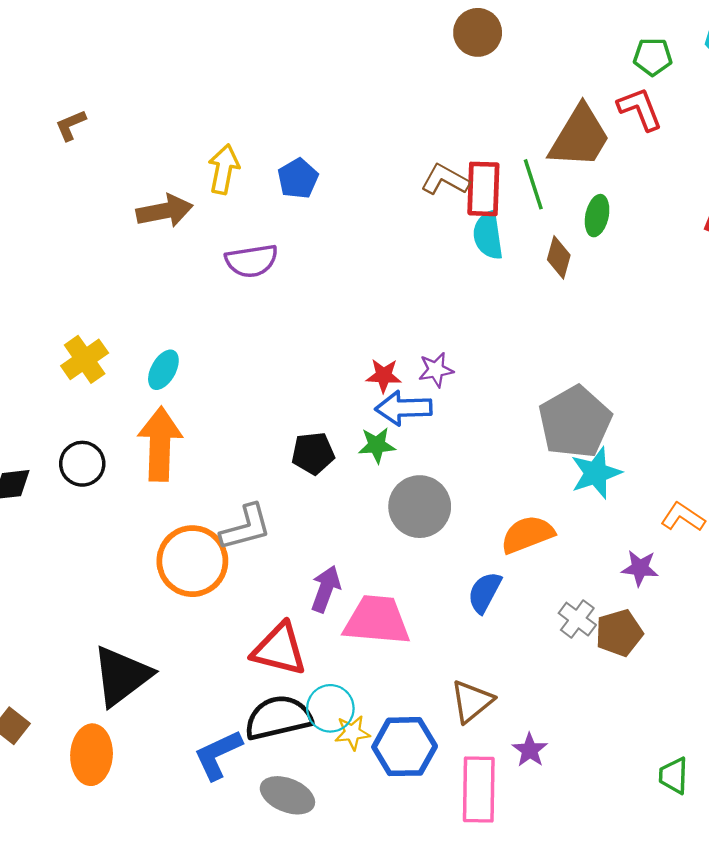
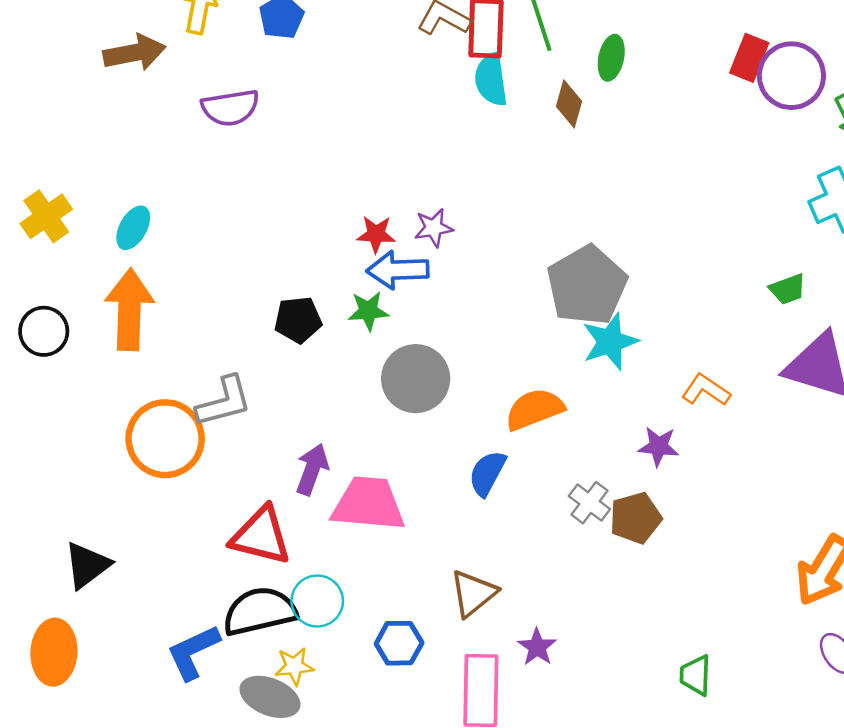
black triangle: (122, 676) -> (87, 565), size x0.7
yellow star: (352, 733) -> (294, 666), moved
blue hexagon: (405, 747) -> (399, 643), size x0.7

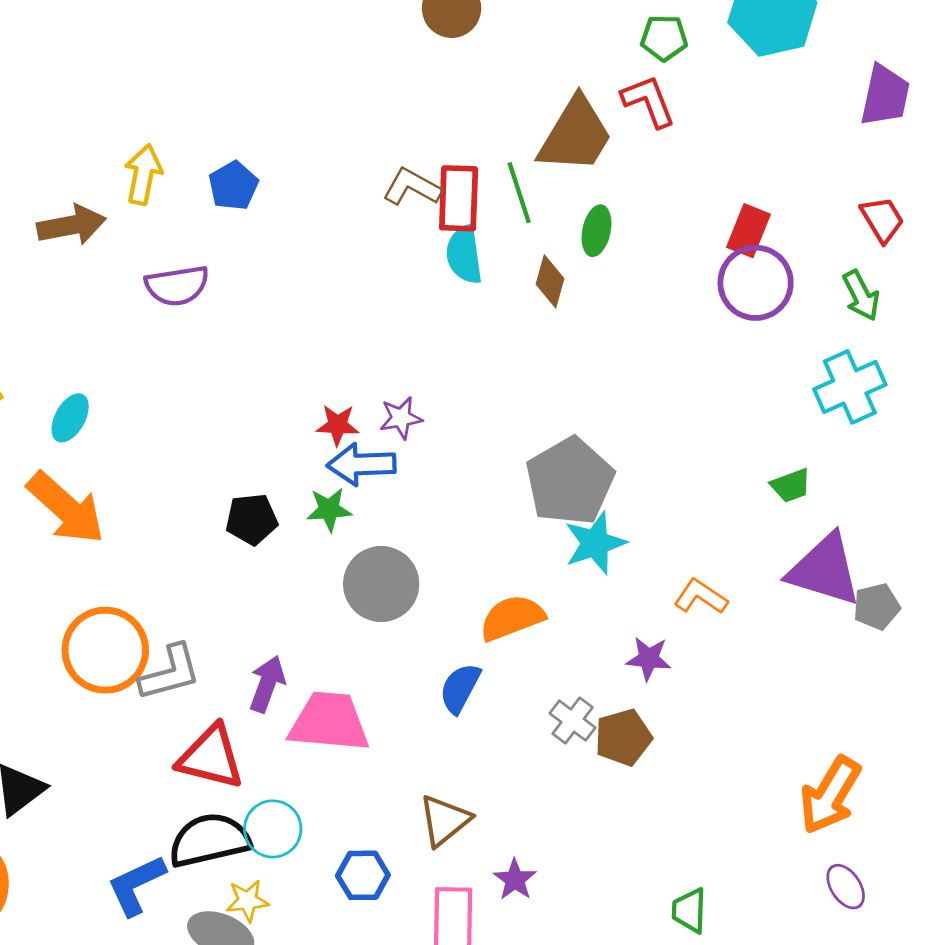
purple circle: (791, 76) -> (756, 283), moved
orange arrow: (129, 310) -> (66, 508), turned 130
gray L-shape: (224, 402) -> (170, 673), moved

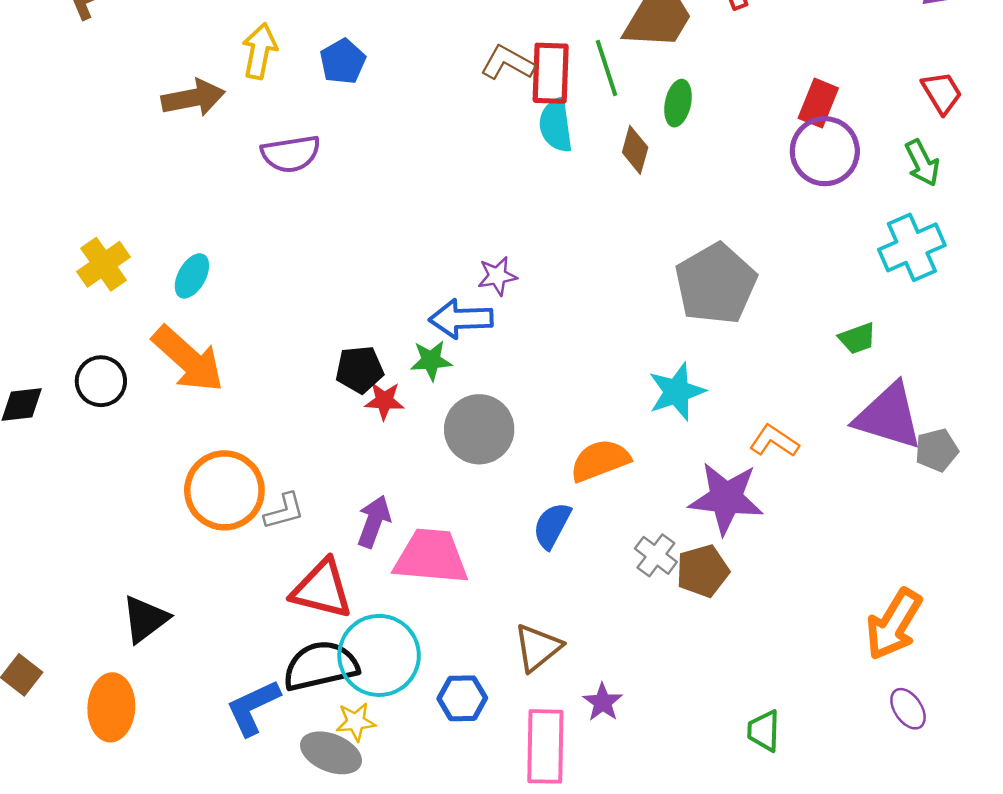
red star: (338, 425) -> (384, 401), moved
gray pentagon: (570, 481) -> (716, 284), moved
purple star: (649, 659) -> (726, 498), size x1.8
gray L-shape: (170, 673) -> (284, 511), size x0.7
cyan circle: (273, 829) -> (379, 655), size x1.5

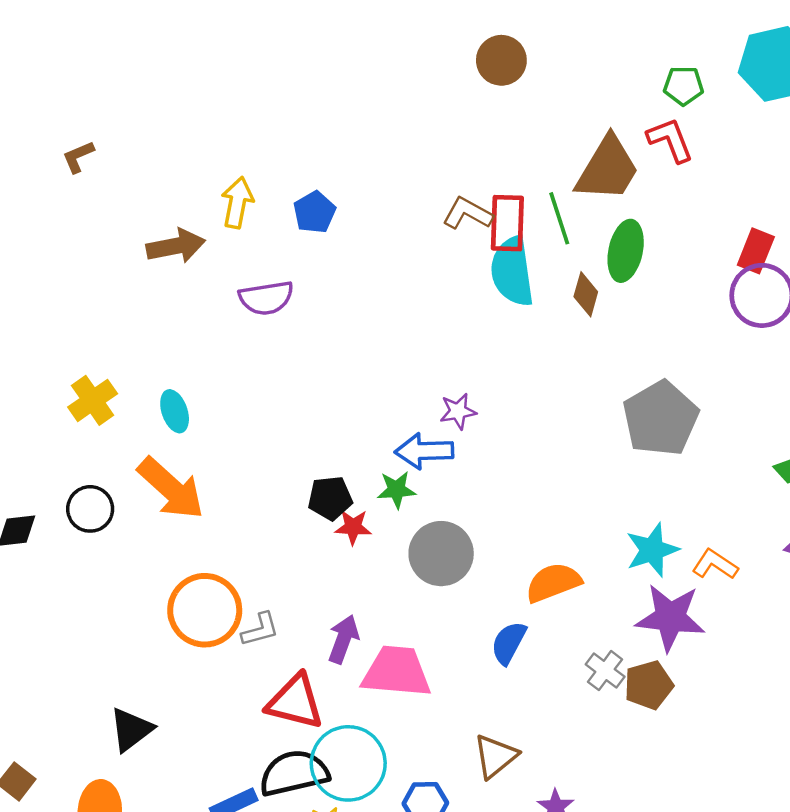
green ellipse: (678, 103) -> (626, 251), size x1.4
cyan semicircle: (556, 125) -> (512, 271), size x1.4
cyan ellipse: (192, 276) -> (175, 411), turned -48
cyan star: (677, 392) -> (652, 550), moved

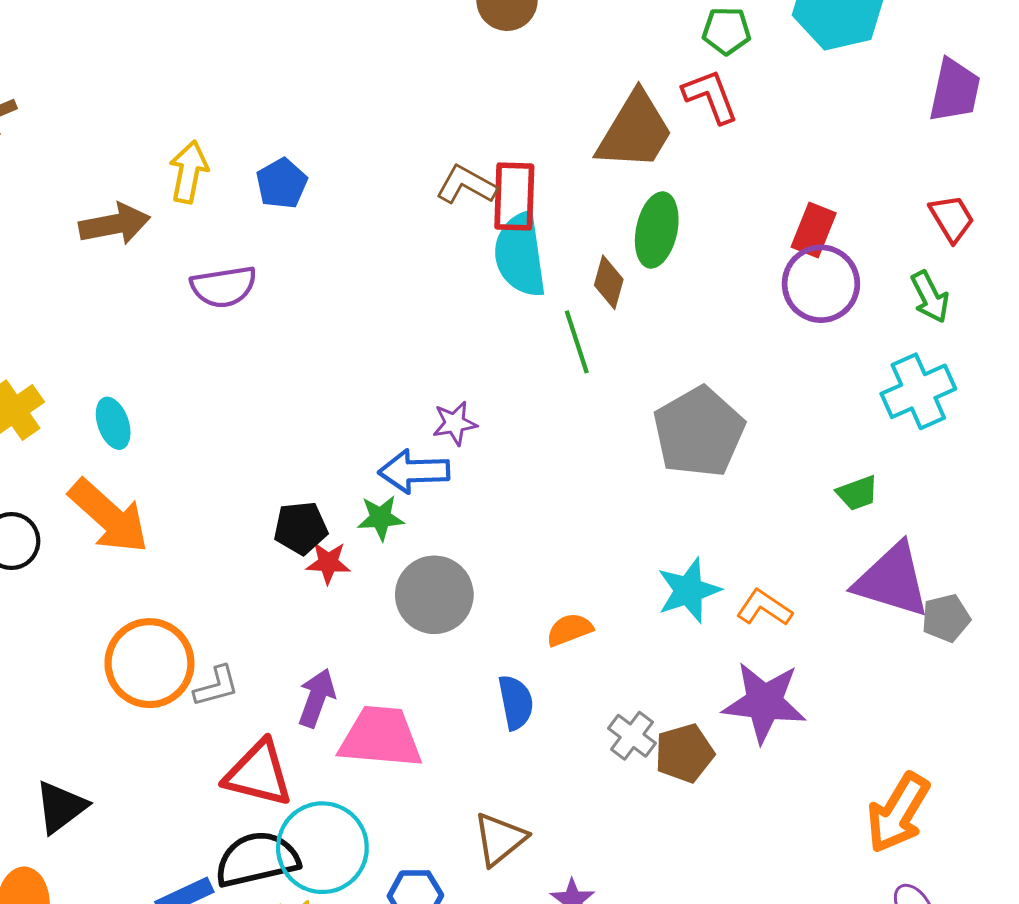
green line: (559, 218) -> (577, 342), moved
orange semicircle: (553, 582) -> (569, 630), size x0.7
purple star: (670, 617) -> (764, 702), moved
blue semicircle: (509, 643) -> (516, 702), turned 141

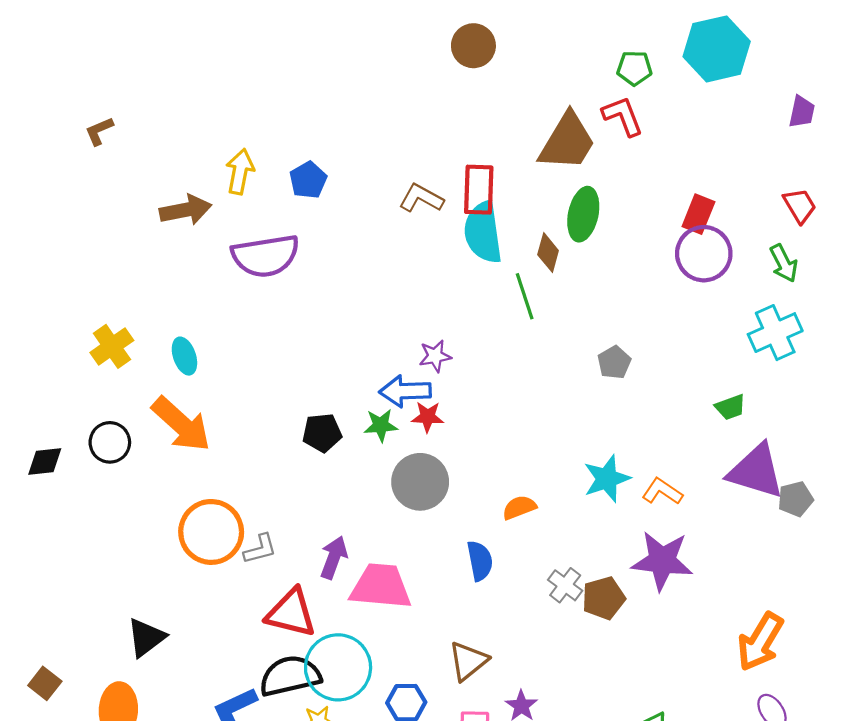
purple trapezoid: (955, 90) -> (802, 112), size x0.7
brown L-shape: (466, 185) -> (421, 198), moved
purple semicircle: (224, 287) -> (266, 256), size x1.4
gray pentagon: (699, 432) -> (614, 362), size x0.5
red star: (328, 563) -> (428, 417), moved

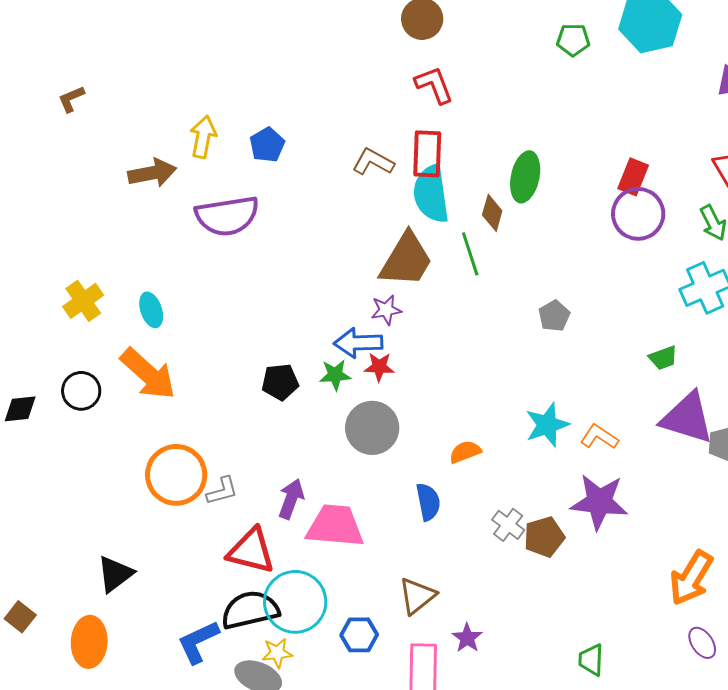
red L-shape: (623, 116) -> (434, 85), moved
brown trapezoid: (567, 142) -> (406, 260), moved

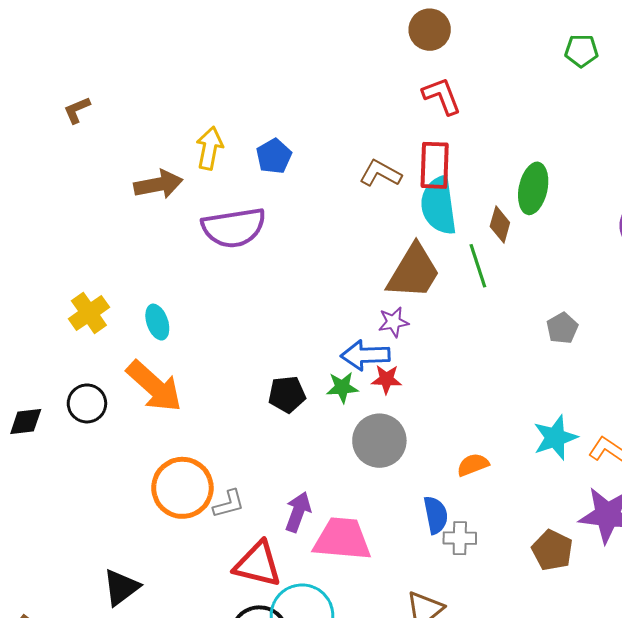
gray cross: (508, 525) -> (460, 538), moved, turned -36
brown pentagon: (544, 537) -> (552, 550), turned -30

